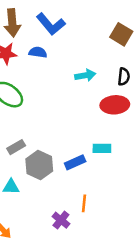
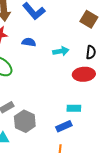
blue semicircle: (38, 52) -> (29, 42), moved
blue rectangle: (75, 162) -> (64, 126), moved

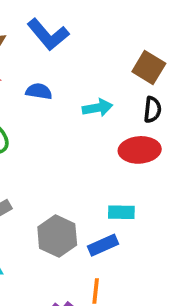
brown square: (89, 19) -> (149, 67), moved
gray hexagon: (25, 121) -> (57, 236), moved

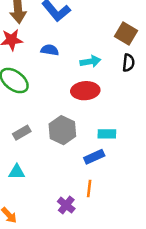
red ellipse: (140, 150) -> (85, 91), moved
gray hexagon: (57, 236) -> (62, 130), moved

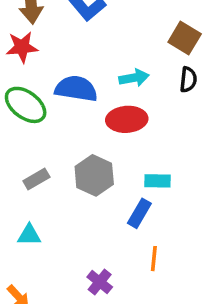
blue semicircle: (50, 50) -> (76, 89), moved, size x1.6
blue rectangle: (94, 157) -> (139, 213), turned -36
orange line: (89, 189) -> (154, 259), moved

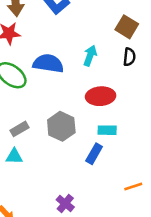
cyan arrow: (134, 78) -> (90, 56), turned -60
red ellipse: (127, 119) -> (101, 96), moved
cyan triangle: (29, 235) -> (14, 156), moved
orange line: (154, 259) -> (133, 186), moved, turned 66

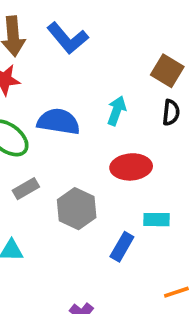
gray rectangle: (19, 129) -> (26, 189), moved
cyan rectangle: (107, 130) -> (156, 220), moved

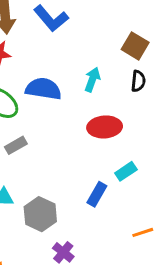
gray hexagon: (77, 209) -> (40, 214), moved
cyan rectangle: (156, 220) -> (126, 171), turned -35

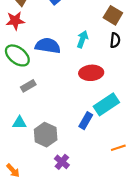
cyan rectangle: (126, 171) -> (106, 104), size x1.6

